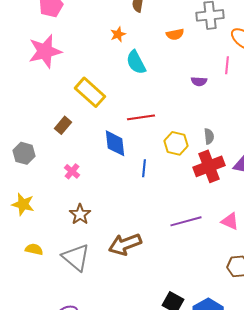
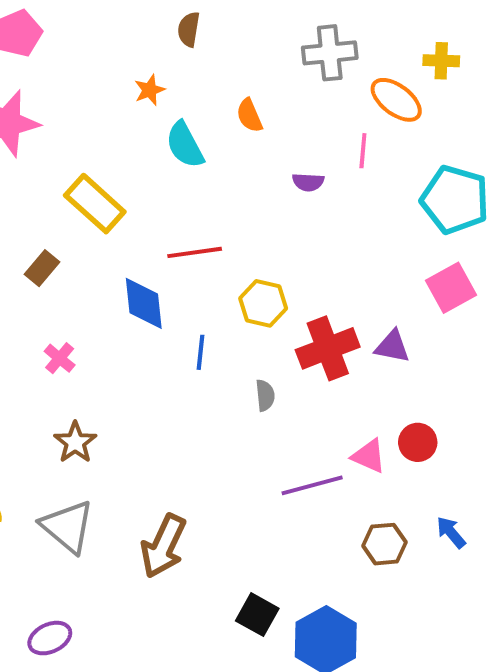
orange semicircle: (175, 34) -> (249, 115), moved, turned 78
gray semicircle: (209, 136) -> (265, 395), moved
purple line: (186, 221) -> (312, 485), moved
brown arrow: (125, 244) -> (163, 546), moved, turned -44

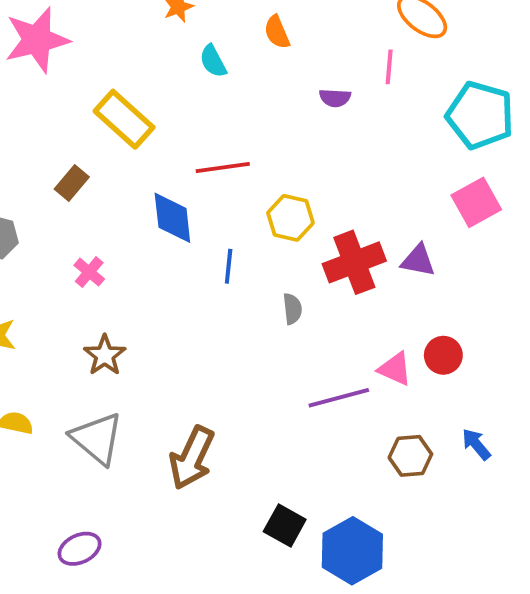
cyan semicircle: (185, 145) -> (213, 61), size x0.7

